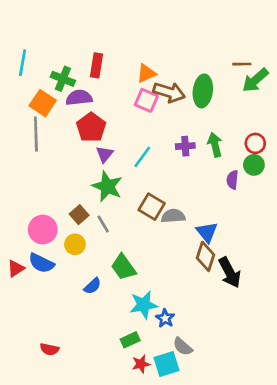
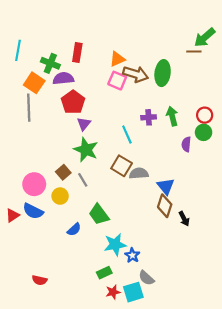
green arrow: (255, 80) -> (205, 37), moved
cyan line: (142, 157) -> (127, 135), moved, turned -60
black arrow: (230, 273) -> (184, 219), size x0.6

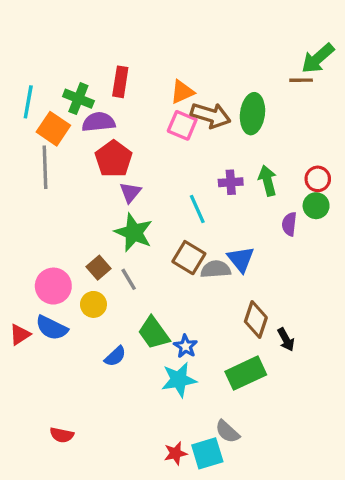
cyan line: (18, 50) -> (28, 102), moved
blue triangle: (166, 186) -> (241, 259), moved
blue star: (132, 255) -> (186, 346), moved
green rectangle: (104, 273) -> (246, 373), moved, size x1.6

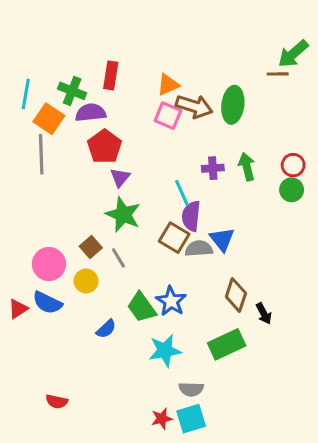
purple semicircle: (289, 224) -> (191, 216), moved, size x1.4
blue star: (186, 346) -> (171, 301), moved, size x1.4
gray semicircle: (227, 432) -> (191, 389), moved, turned -40

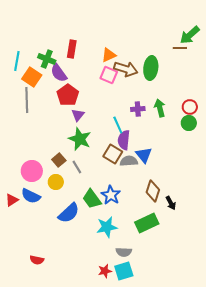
purple semicircle: (91, 113) -> (59, 73), turned -120
blue semicircle: (106, 329) -> (69, 213), size x1.6

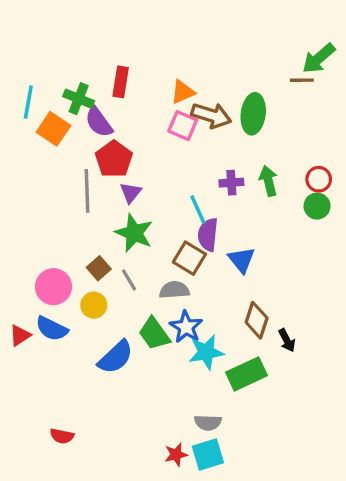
gray line: (27, 100) -> (87, 191), moved
gray semicircle: (129, 161) -> (174, 290), moved
cyan star: (107, 227) -> (206, 352), moved

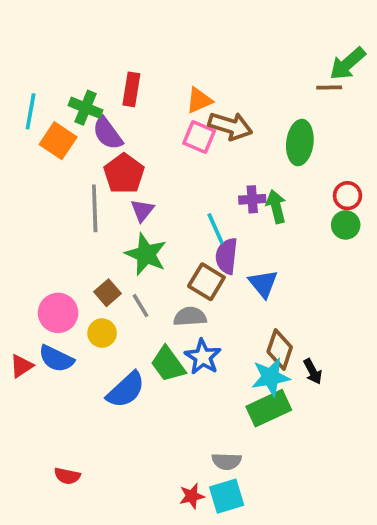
green ellipse: (253, 114) -> (300, 143), moved
green arrow: (268, 181) -> (276, 207), moved
cyan star: (206, 352) -> (271, 377), moved

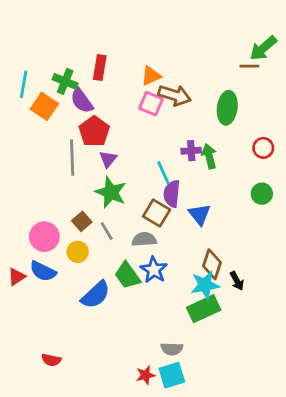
green circle: (346, 225) -> (262, 194), moved

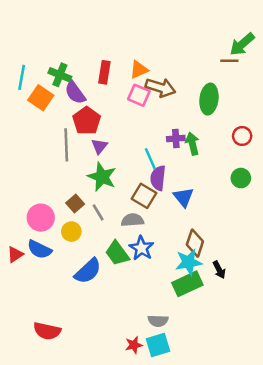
red rectangle: (100, 68) -> (104, 72), moved
black arrow: (237, 281) -> (219, 270), moved
red semicircle: (51, 360) -> (47, 331), size x1.5

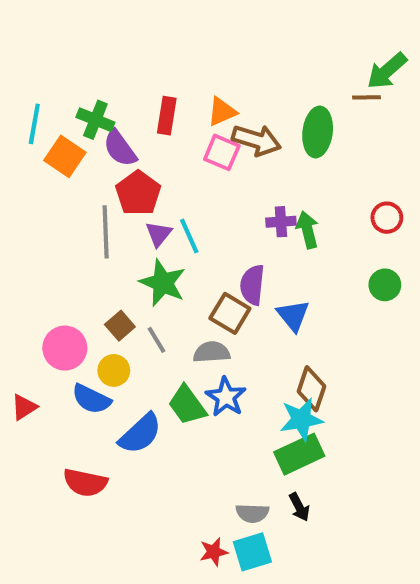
green ellipse: (209, 99) -> (318, 132), moved
cyan line: (150, 159) -> (189, 236), moved
blue semicircle: (39, 249) -> (91, 399), moved
black arrow: (219, 270) -> (299, 507), moved
red semicircle: (47, 331) -> (85, 483), moved

